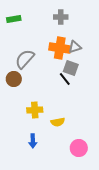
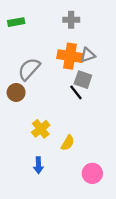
yellow cross: (35, 110) -> (41, 129), turned -35
yellow semicircle: (58, 122) -> (68, 143), turned -48

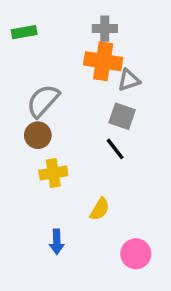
orange cross: (70, 56) -> (103, 61), moved
brown circle: (16, 92) -> (38, 135), moved
black line: (76, 92) -> (115, 149), moved
yellow cross: (41, 129) -> (53, 173), moved, turned 30

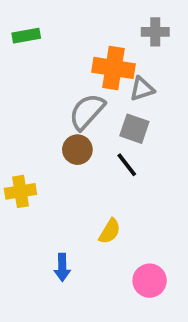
gray cross: (105, 29) -> (155, 32), moved
gray semicircle: (43, 101) -> (87, 112), moved
brown circle: (38, 135) -> (77, 150), moved
yellow cross: (53, 173) -> (20, 191), moved

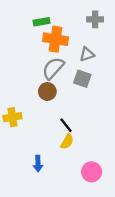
green rectangle: (26, 36) -> (42, 22), moved
orange cross: (113, 68) -> (55, 39), moved
black line: (127, 165) -> (66, 125), moved

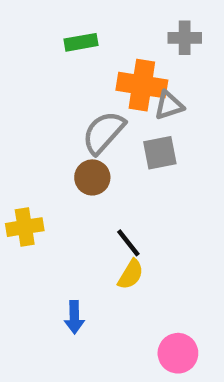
orange cross: (55, 39) -> (142, 85), moved
gray square: (82, 79) -> (160, 153), turned -30
pink circle: (92, 172) -> (178, 353), moved

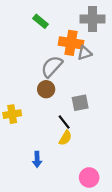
gray cross: (185, 38) -> (93, 19), size x1.5
green rectangle: (81, 42) -> (40, 21), turned 49
gray square: (160, 153) -> (80, 103), moved

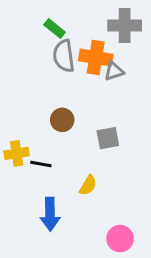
gray semicircle: (52, 67) -> (64, 56), moved, turned -50
black line: (64, 122) -> (41, 164), moved, turned -42
blue arrow: (37, 159) -> (50, 214), size x1.5

